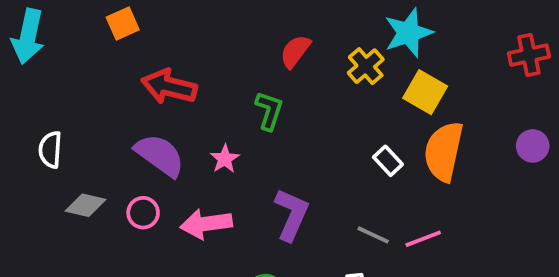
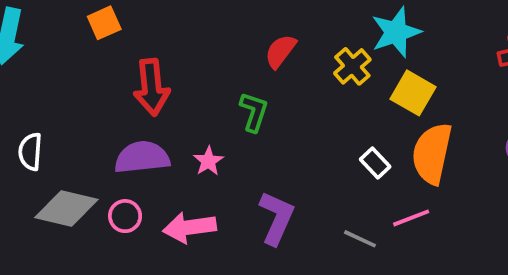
red arrow: (169, 87) -> (152, 87), turned -110
purple semicircle: (160, 155) -> (142, 157), turned -42
gray diamond: (86, 205) -> (66, 208), size x1.5
pink line: (423, 239) -> (411, 218), moved

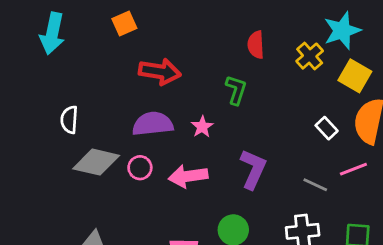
red semicircle: (280, 51) -> (256, 45), turned -40
red arrow: (152, 87) -> (160, 72), turned -75

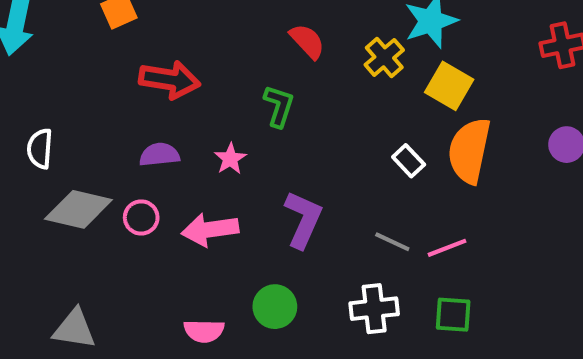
red semicircle: (256, 45) -> (307, 41), turned 140
purple semicircle: (153, 124) -> (159, 155), size x0.7
pink line: (353, 169) -> (447, 248), moved

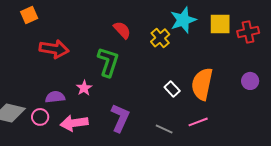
yellow square: (449, 86) -> (220, 24), moved, turned -30
green L-shape: (279, 106) -> (108, 62), size x1.4
purple semicircle: (159, 155) -> (55, 97), moved
pink line: (447, 248) -> (198, 122), moved

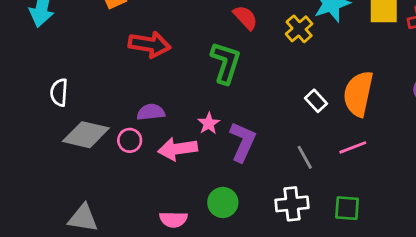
pink star: (84, 88) -> (209, 123), moved
gray line: (164, 129) -> (305, 157), turned 36

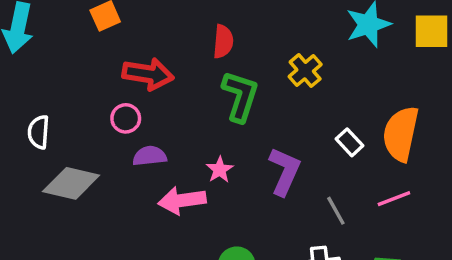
red semicircle: (245, 18) -> (223, 42), moved, turned 48
yellow cross: (299, 29) -> (305, 71), moved
pink circle: (130, 140) -> (126, 118), moved
purple L-shape: (243, 142) -> (285, 171), moved

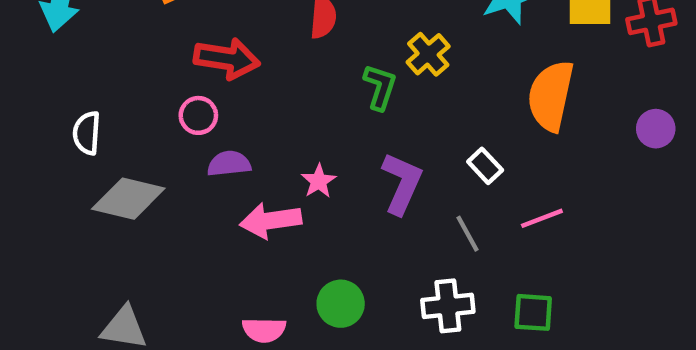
green L-shape: (240, 96) -> (380, 87), moved, size x0.7
orange semicircle: (401, 134) -> (551, 96), moved
white rectangle: (350, 142) -> (485, 166), moved

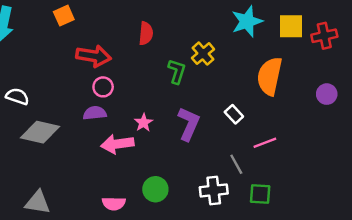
pink circle: (198, 115) -> (103, 87), moved
white semicircle: (87, 133) -> (17, 96), turned 105
gray line: (468, 234) -> (236, 164), moved

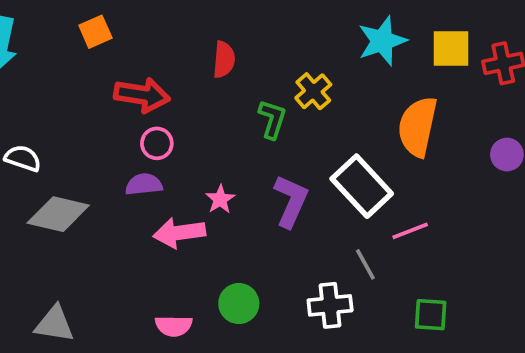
white rectangle: (234, 114) -> (362, 186), size x2.0
green square: (260, 194) -> (431, 315), moved

